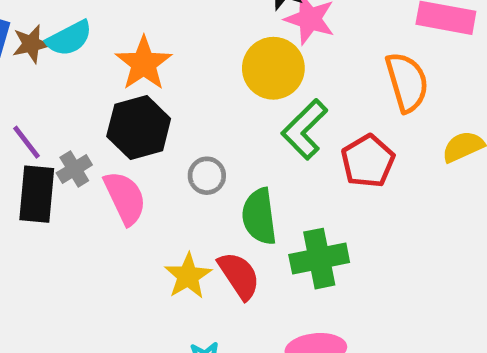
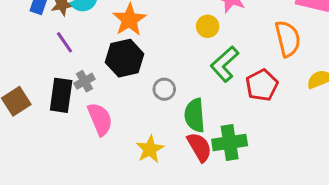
yellow circle: (273, 68) -> (208, 26), size x0.6
purple line: (26, 142) -> (64, 42), moved
pink semicircle: (125, 198) -> (100, 119), moved
red semicircle: (239, 276) -> (199, 147), moved

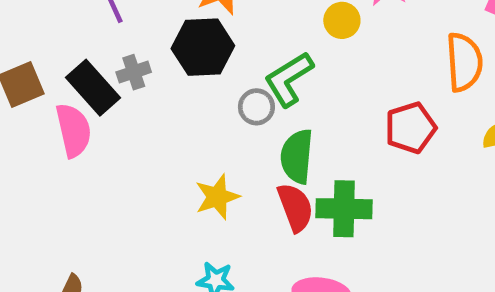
green L-shape: (225, 64) -> (289, 79), moved
black rectangle: (61, 95) -> (93, 88), turned -60
pink semicircle: (100, 119) -> (74, 130), moved

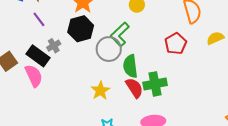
gray circle: (256, 107) -> (109, 49), size x1.6

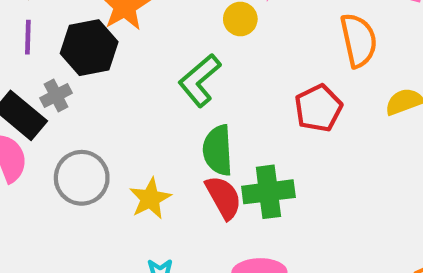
purple line: (39, 19) -> (28, 37), turned 35
black hexagon: (81, 29) -> (89, 48), moved
gray circle: (109, 49) -> (82, 178), moved

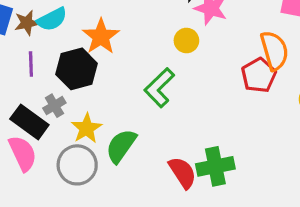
red pentagon: (318, 108) -> (259, 75), moved
green semicircle: (218, 150) -> (121, 146), moved, turned 42
yellow star: (150, 199) -> (86, 128), moved

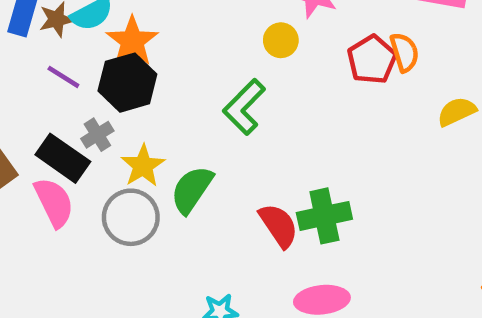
orange star: (101, 36) -> (132, 41), moved
orange semicircle: (274, 51) -> (404, 52), size x0.7
purple line: (31, 64) -> (63, 77), turned -55
red pentagon: (259, 75) -> (372, 60), moved

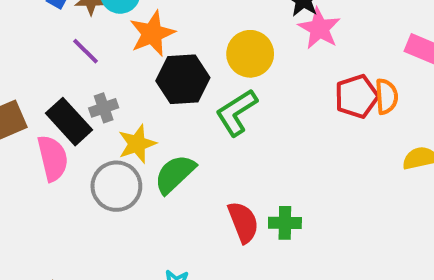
yellow circle: (281, 40) -> (250, 54), moved, size x1.5
black hexagon: (127, 83) -> (183, 79), moved
green cross: (324, 216) -> (285, 223), size x0.7

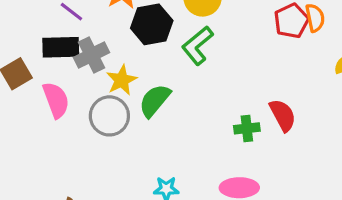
gray cross: (104, 108) -> (91, 55), size x1.5
black rectangle: (69, 122) -> (61, 47), moved, turned -42
red semicircle: (243, 222) -> (283, 115), moved

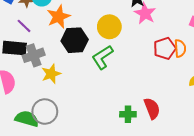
green semicircle: (155, 101) -> (27, 119), moved, turned 60
gray circle: (109, 116) -> (45, 112), moved

